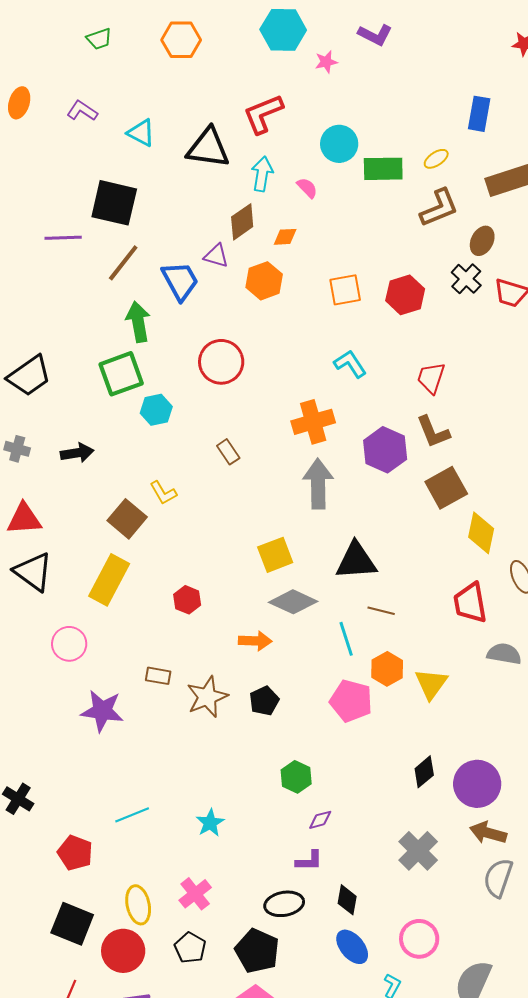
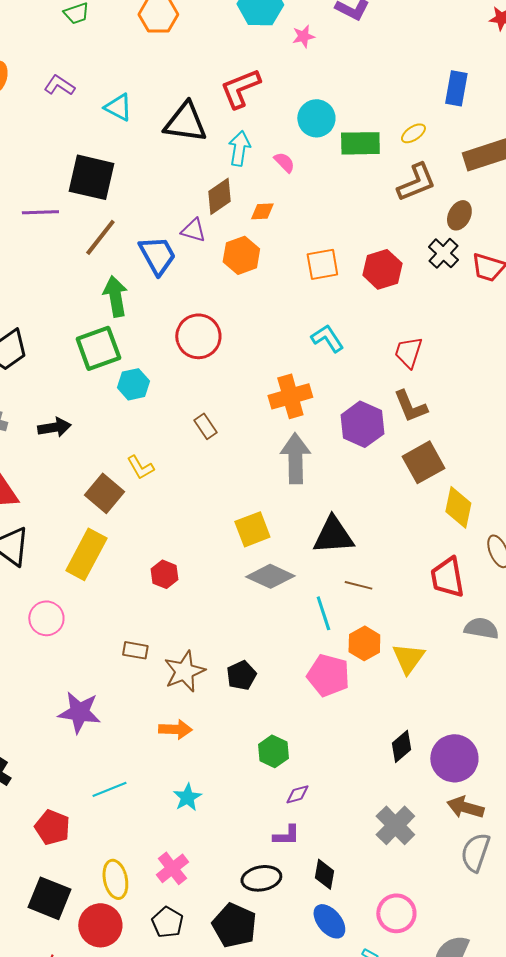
orange arrow: (255, 641) -> (175, 729), moved
purple star: (102, 711) -> (79, 712), moved

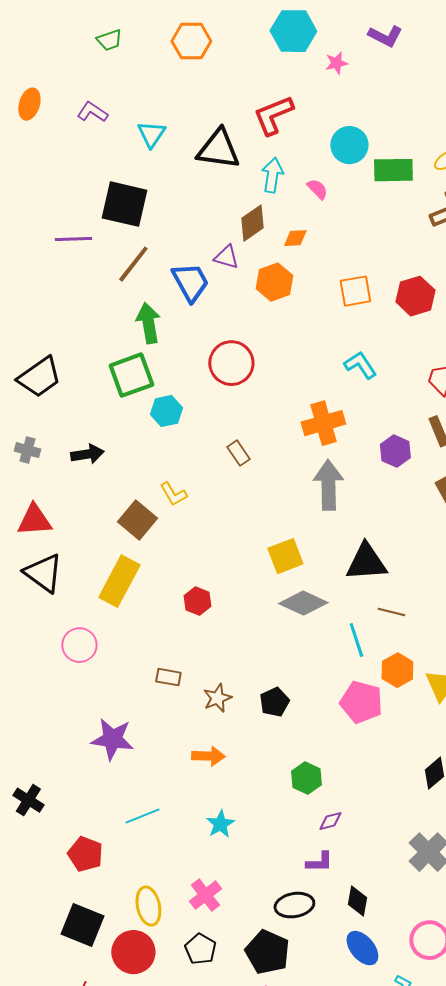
cyan triangle: (118, 107) -> (151, 134), turned 36
purple hexagon: (362, 424) -> (395, 451), size x0.7
brown star: (184, 671) -> (217, 698), size x0.7

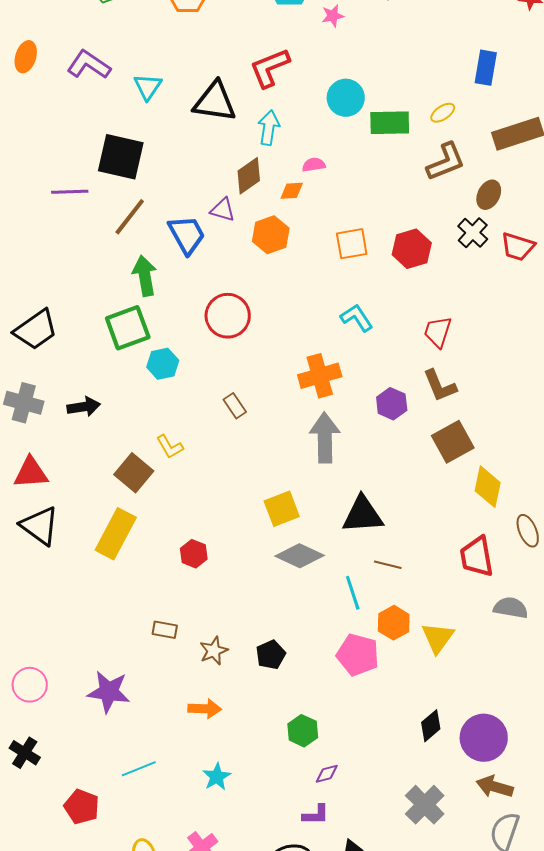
purple L-shape: (92, 112) -> (89, 65), size x1.4
pink semicircle: (317, 189) -> (314, 165), moved, turned -55
gray cross: (27, 450) -> (24, 403), size x1.5
pink circle: (79, 645) -> (30, 685), moved

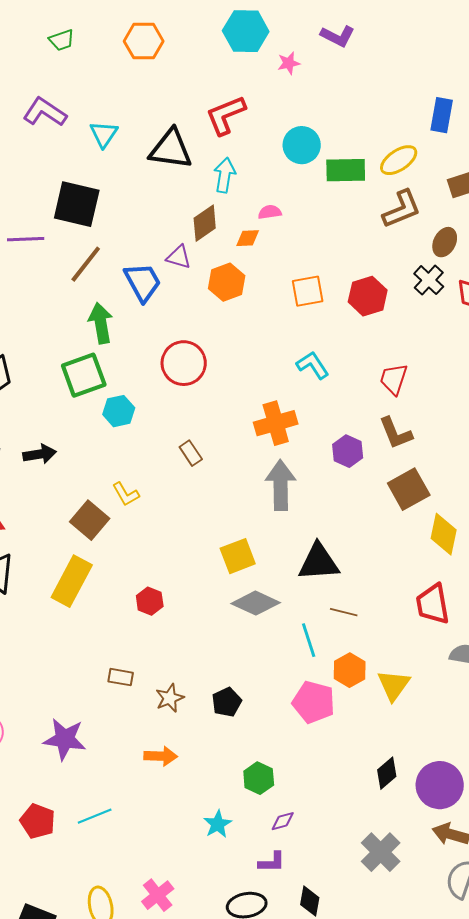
yellow ellipse: (443, 113) -> (399, 160), size x1.5
cyan star: (217, 777) -> (218, 824), moved
red pentagon: (82, 807) -> (38, 821), moved

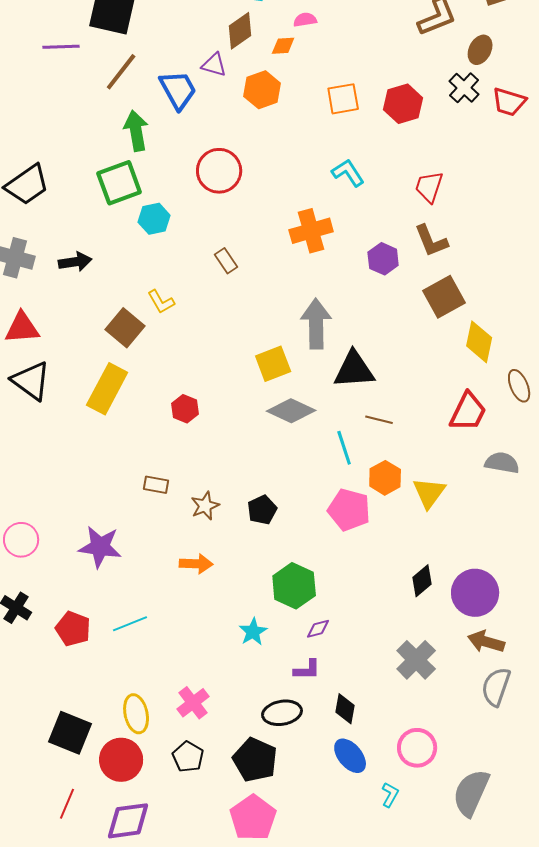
gray arrow: (281, 485) -> (316, 324), moved
red trapezoid: (433, 604) -> (468, 412), turned -144
green hexagon: (259, 778) -> (294, 586), size x1.4

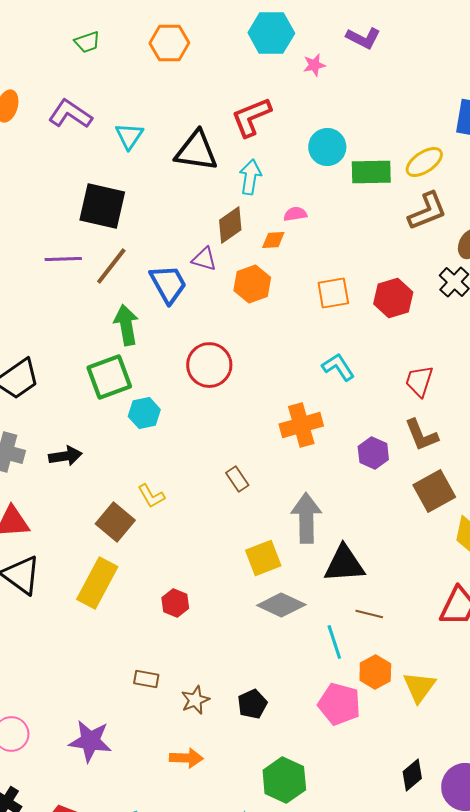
purple line: (61, 47) -> (63, 259), moved
brown rectangle: (226, 261) -> (237, 479), moved

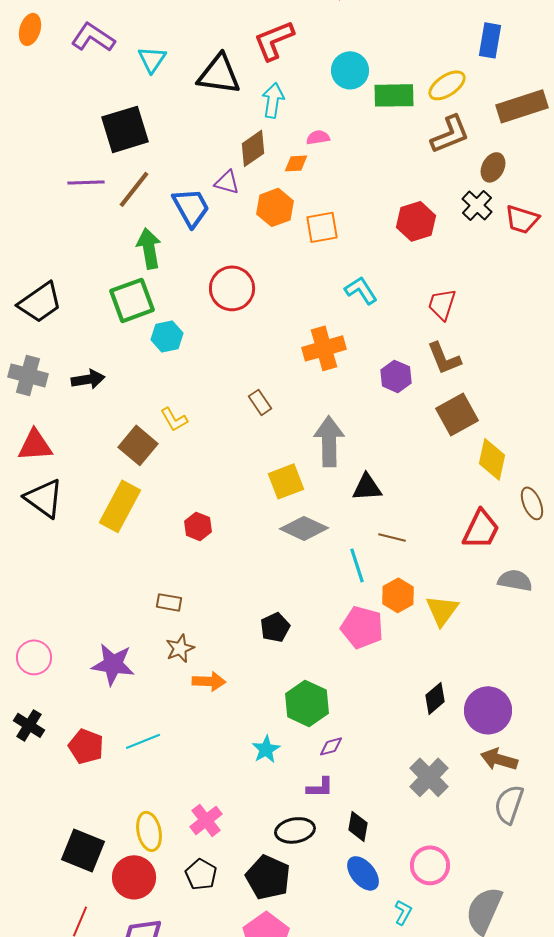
black square: (102, 206) -> (125, 129), turned -30
orange square: (333, 293) -> (322, 227), moved
black triangle: (344, 564) -> (367, 487), size x0.7
brown star: (195, 700) -> (180, 648), moved

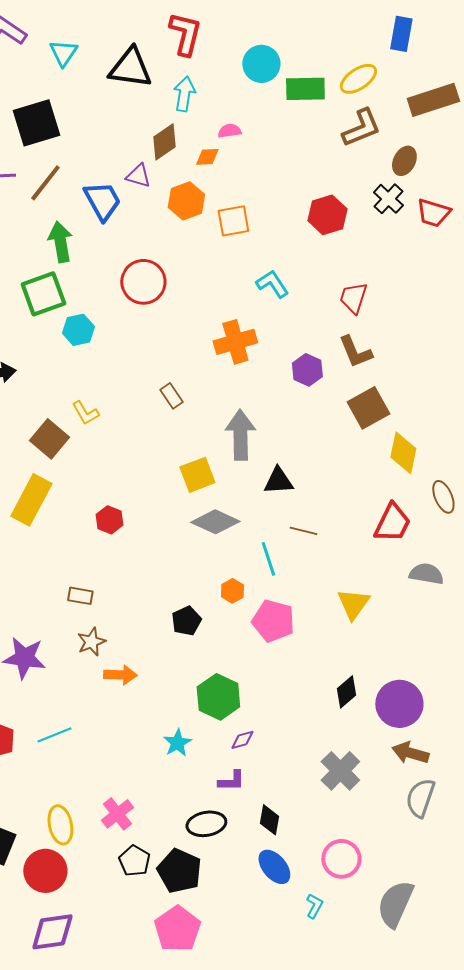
red L-shape: (274, 40) -> (185, 34), turned 126
orange hexagon: (398, 595) -> (232, 591), moved, size x0.7
black pentagon: (201, 874) -> (134, 861), moved

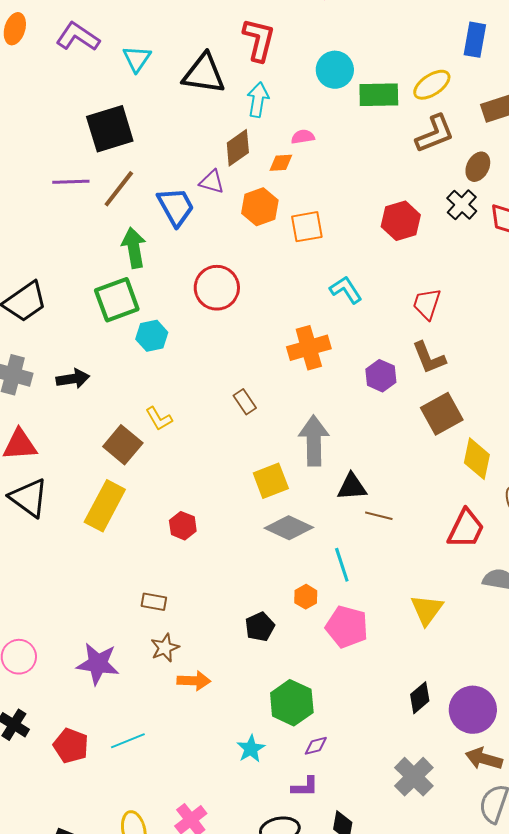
brown line: (303, 531) -> (379, 516), moved

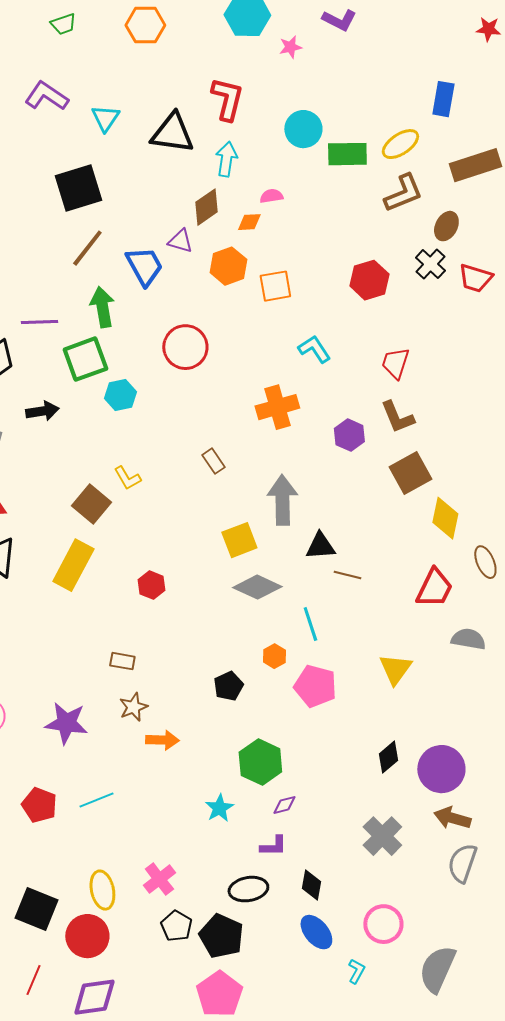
purple line: (71, 182) -> (39, 322), moved
black arrow: (73, 379) -> (42, 411), moved

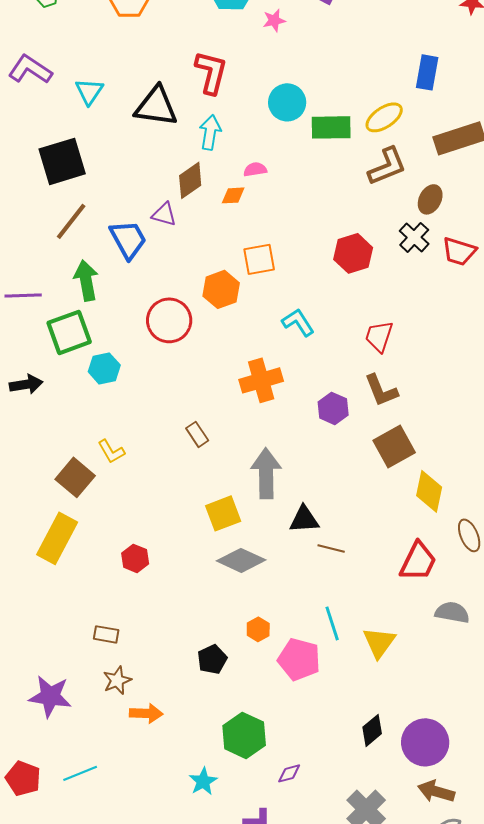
orange hexagon: (228, 266) -> (221, 289), moved
cyan line: (310, 624) -> (332, 623), moved
purple diamond: (284, 805) -> (289, 773), moved

